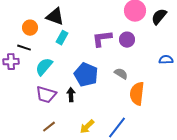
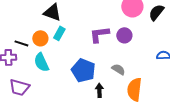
orange circle: (30, 28) -> (40, 38), moved
cyan semicircle: (44, 67) -> (41, 62), turned -66
purple trapezoid: (46, 95) -> (19, 87), moved
black arrow: (71, 95) -> (99, 90), moved

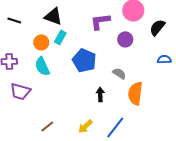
black semicircle: (156, 12) -> (157, 27), moved
purple L-shape: (99, 34) -> (100, 21), moved
black line: (21, 43) -> (14, 20), moved
blue pentagon: (83, 70) -> (84, 60), moved

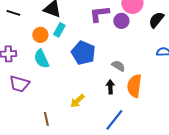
purple circle: (125, 39) -> (121, 21), moved
black arrow: (100, 94) -> (110, 87), moved
brown line: (47, 126) -> (46, 119), turned -64
yellow arrow: (85, 126) -> (77, 101), moved

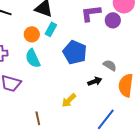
black arrow: (110, 87) -> (95, 81), moved, turned 72

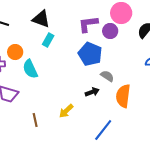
orange circle: (32, 34) -> (15, 52), moved
blue pentagon: (75, 52) -> (90, 54), moved
brown line: (38, 118) -> (35, 120), moved

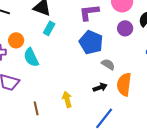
purple circle: (110, 31) -> (125, 28), moved
black arrow: (92, 92) -> (100, 87), moved
yellow arrow: (66, 111) -> (67, 99), turned 119

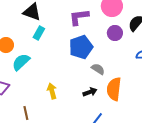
blue pentagon: (91, 42) -> (81, 47), turned 30
cyan semicircle: (31, 57) -> (21, 62), turned 72
yellow arrow: (67, 99) -> (52, 91), moved

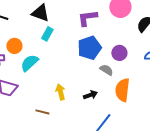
purple circle: (115, 33) -> (119, 53), moved
black arrow: (90, 92) -> (90, 95), moved
brown line: (26, 113) -> (42, 112), moved, turned -64

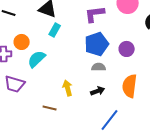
gray semicircle: (106, 70) -> (99, 67), moved, turned -32

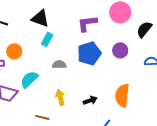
purple circle: (127, 49) -> (120, 50), moved
cyan semicircle: (37, 59) -> (29, 79), moved
gray semicircle: (99, 67) -> (59, 64), moved

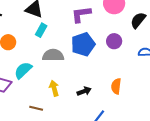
gray semicircle: (59, 64) -> (53, 55), size x1.5
orange semicircle: (122, 95) -> (116, 86), size x0.7

